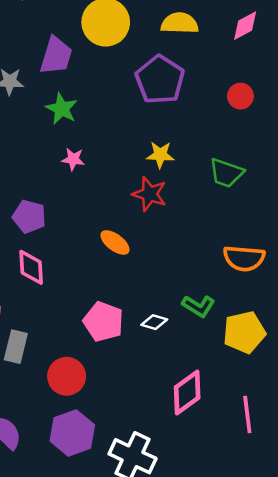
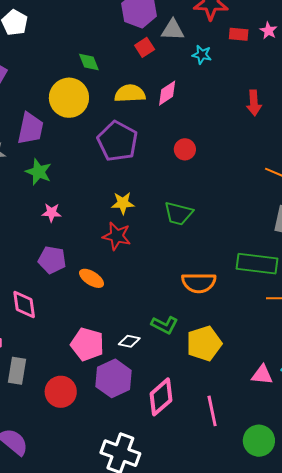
pink diamond: (245, 26) -> (167, 93), moved
purple pentagon: (29, 217) -> (52, 260), moved
purple hexagon: (72, 433) -> (114, 378), moved

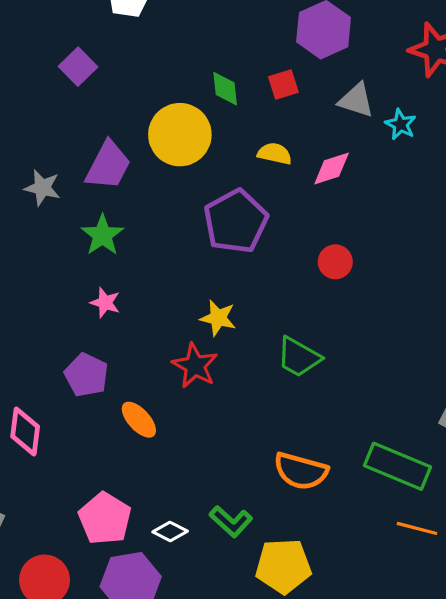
gray triangle: (173, 30) -> (356, 100), moved
red square: (145, 47) -> (283, 84), moved
yellow semicircle: (130, 93) -> (275, 154), size x0.7

